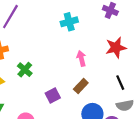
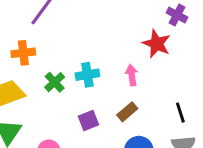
cyan cross: (69, 22) -> (87, 75), moved
red star: (116, 48) -> (157, 44), moved, turned 30

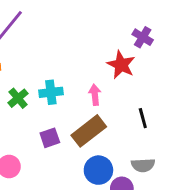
brown rectangle: (127, 112) -> (89, 131), size x1.6
black line: (180, 113) -> (143, 118), moved

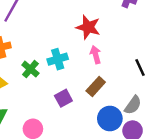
red star: (121, 65) -> (88, 27), moved
brown rectangle: (89, 131) -> (96, 87), size x0.7
gray semicircle: (143, 165) -> (133, 105), moved, turned -42

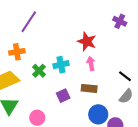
black line: (140, 68) -> (125, 76), turned -32
brown rectangle: (96, 87) -> (89, 88), turned 49
gray semicircle: (133, 105) -> (126, 96), moved

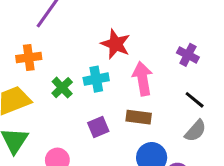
purple cross: (120, 21) -> (188, 55), moved
red star: (87, 41) -> (116, 44), moved
pink arrow: (91, 63) -> (143, 79), size x1.5

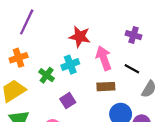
black line: (195, 100) -> (132, 69), moved
purple square: (98, 127) -> (68, 101), moved

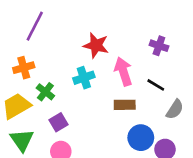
green cross: (47, 75) -> (45, 92), moved
purple square: (68, 101) -> (59, 122), moved

